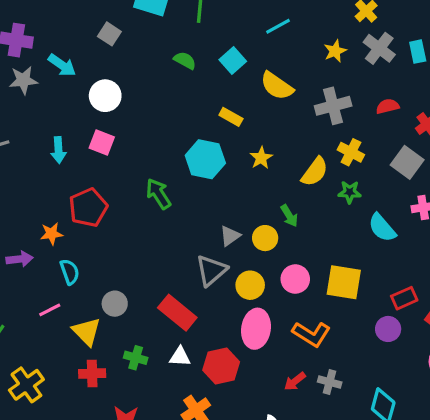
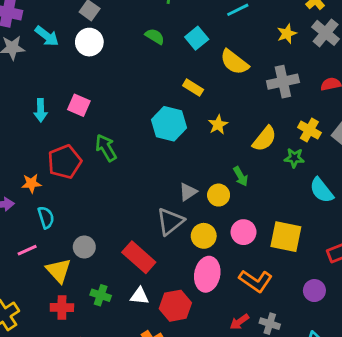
white circle: (105, 96) -> (89, 42), moved
yellow cross: (351, 152) -> (309, 130), moved
green arrow: (158, 194) -> (106, 148), moved
purple circle: (388, 329) -> (314, 291), moved

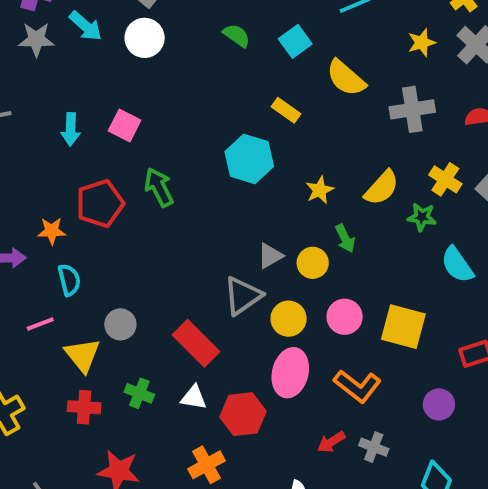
yellow star: (218, 125) -> (320, 190), moved

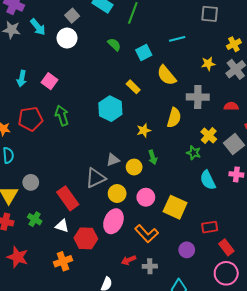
yellow semicircle: (382, 188) -> (174, 118), moved, turned -36
gray cross: (374, 447) -> (150, 266), turned -32

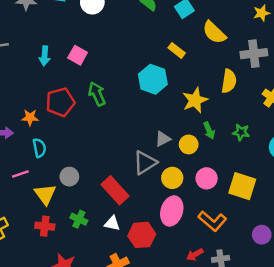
yellow star: (144, 130) -> (195, 100), size x1.5
green star: (194, 153) -> (241, 132), moved

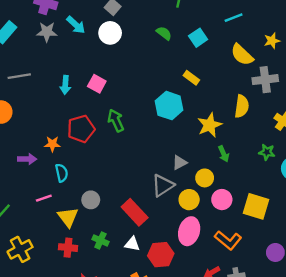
yellow semicircle: (214, 32) -> (242, 55), moved
green star: (241, 132) -> (267, 152), moved
yellow circle: (189, 144) -> (205, 178), moved

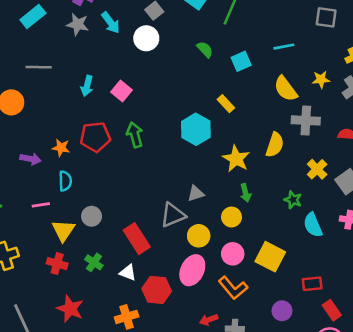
yellow star: (210, 125) -> (236, 159), turned -30
yellow circle: (205, 178) -> (232, 217), moved
pink circle: (222, 200) -> (233, 254), moved

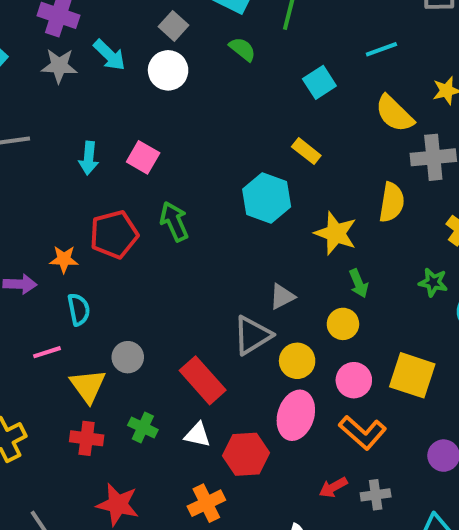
green semicircle: (205, 49) -> (242, 49), moved

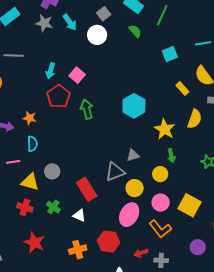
yellow rectangle: (306, 151) -> (182, 89), moved
red pentagon: (114, 234) -> (58, 96), moved, turned -30
yellow triangle: (88, 386) -> (30, 182), turned -48
red hexagon: (246, 454) -> (108, 242), moved

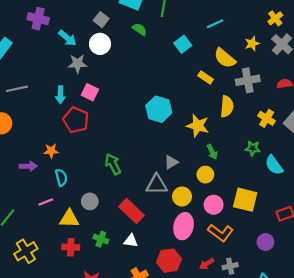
gray star: (44, 23) -> (77, 64), moved
green arrow: (87, 109) -> (113, 164), moved
gray triangle: (115, 172) -> (157, 184), turned 35

